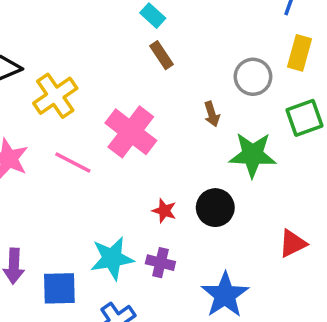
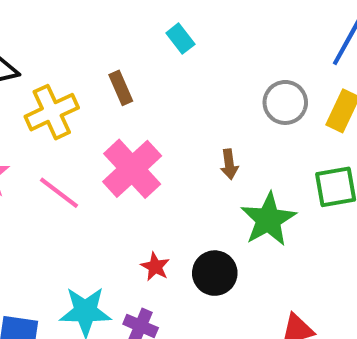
brown rectangle: (162, 55) -> (121, 88), moved
gray circle: (253, 77) -> (285, 102), moved
green star: (253, 155) -> (268, 219), turned 30

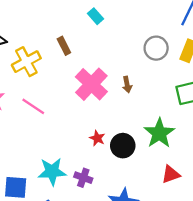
pink cross: (132, 169) -> (91, 84), moved
green star: (268, 219) -> (159, 133), moved
red star: (155, 267) -> (97, 138), moved

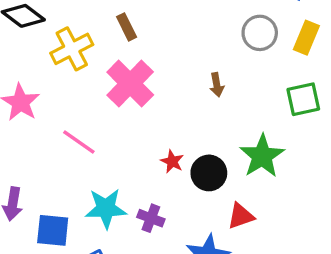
pink cross: (91, 84) -> (130, 83), moved
pink line: (33, 106) -> (79, 142), moved
red triangle: (171, 174) -> (241, 216), moved

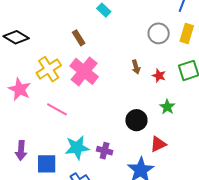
yellow cross: (72, 49) -> (49, 69), moved
green star: (262, 156) -> (167, 107), size x0.6
red star: (172, 161) -> (159, 76), moved

